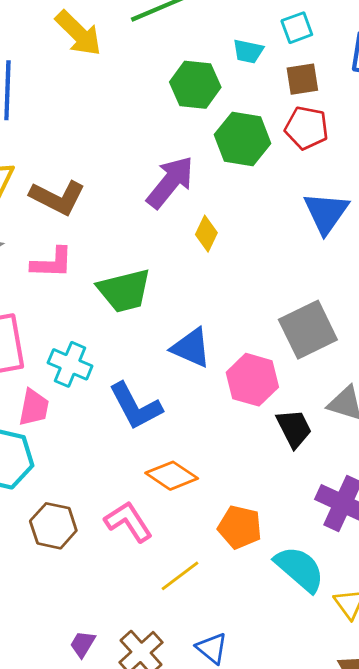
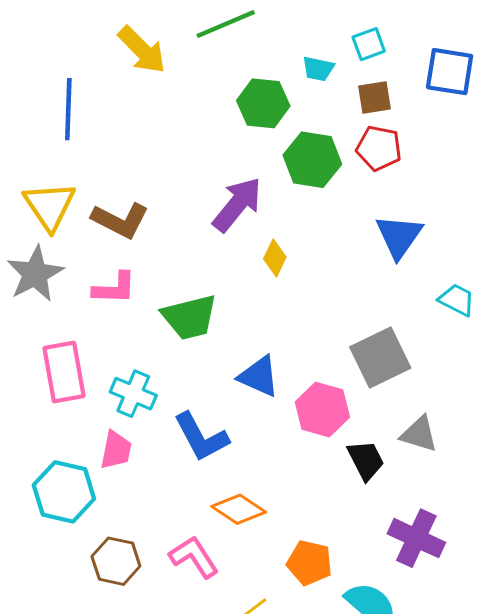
pink trapezoid: (34, 408) -> (116, 450), moved

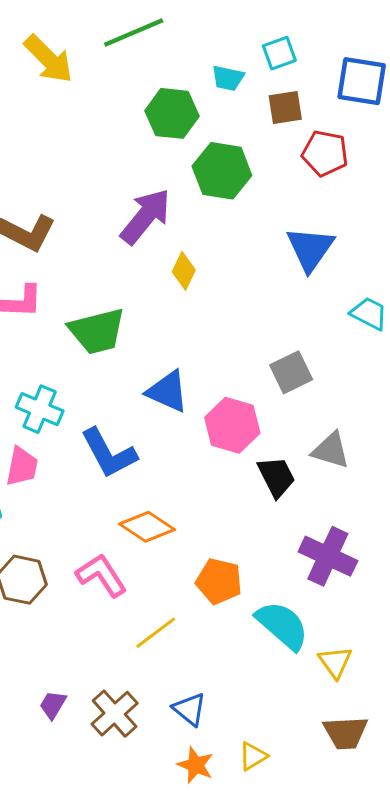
red pentagon: (379, 148) -> (325, 153), moved
gray square: (380, 358) -> (291, 372), size x0.7

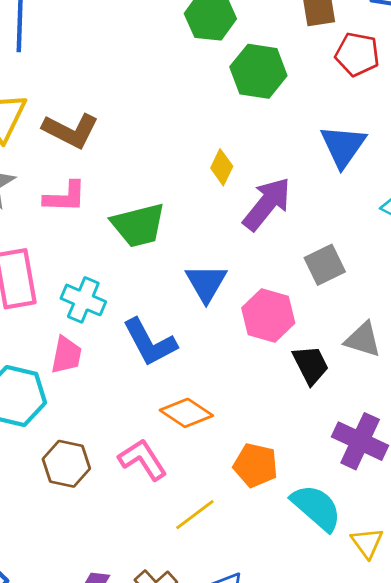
purple arrow: (146, 216) -> (267, 204), moved
blue triangle: (168, 391) -> (206, 283), turned 36

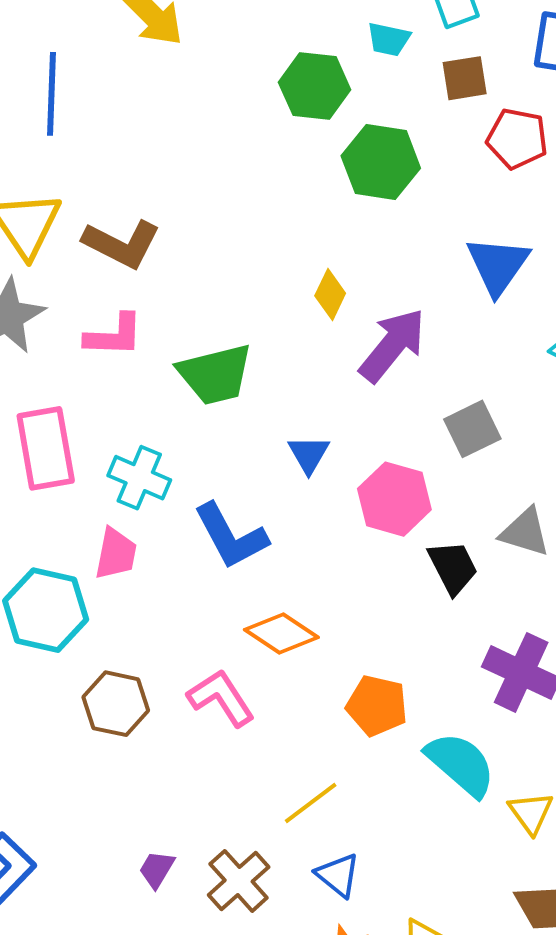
blue triangle: (206, 283) -> (309, 454), size x0.7
yellow line: (195, 515) -> (311, 803), moved

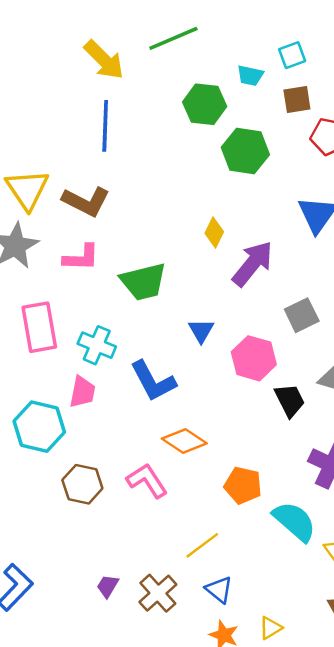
blue line: (52, 94) -> (105, 126), moved

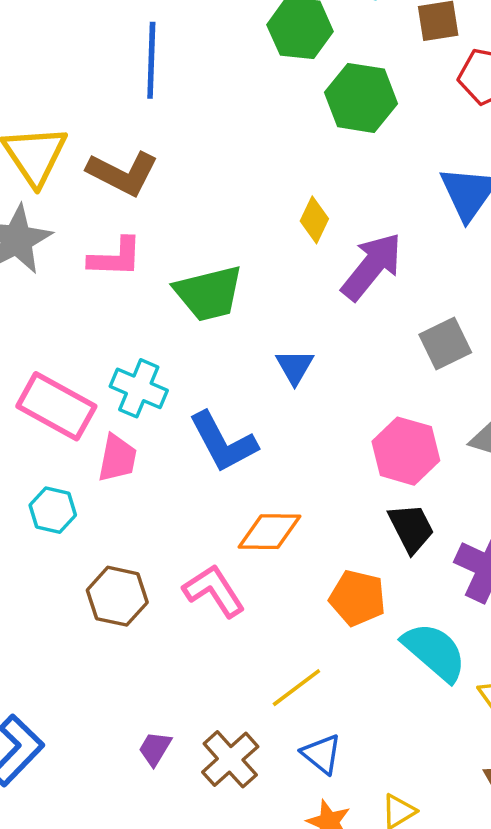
pink rectangle: (39, 327) -> (56, 406), moved, turned -51
pink hexagon: (254, 358) -> (406, 451), moved
black trapezoid: (290, 400) -> (411, 528), moved
cyan hexagon: (39, 427) -> (53, 510), size x0.6
orange diamond: (184, 441) -> (270, 532), turned -33

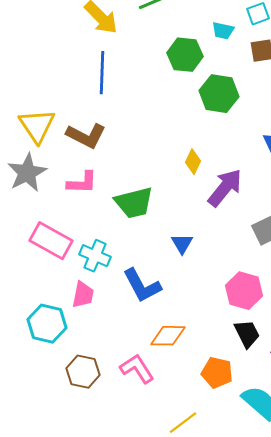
pink rectangle: (56, 406) -> (51, 241), moved
cyan hexagon: (53, 510) -> (47, 324), size x1.5

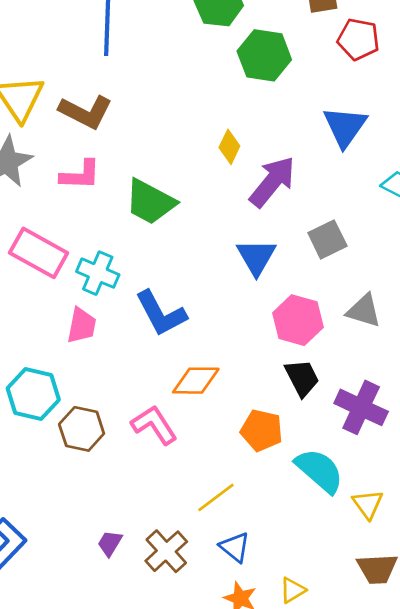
green trapezoid: (134, 203) -> (150, 202), turned 42
blue triangle: (182, 244) -> (256, 257), moved, size x1.4
cyan hexagon: (47, 324) -> (33, 394), moved

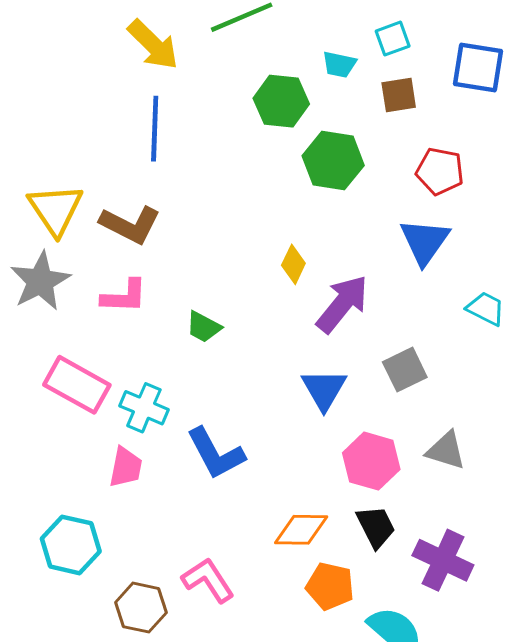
red pentagon: (358, 39) -> (440, 171), moved
green trapezoid: (150, 202) -> (203, 327), size x0.6
orange diamond: (196, 381) -> (301, 530), moved
brown hexagon: (82, 429) -> (141, 608), moved

